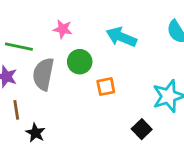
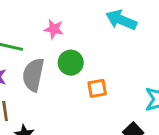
cyan arrow: (121, 37) -> (121, 20), moved

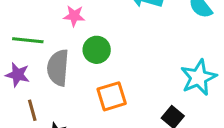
orange square: (97, 88) -> (112, 96), moved, size x1.4

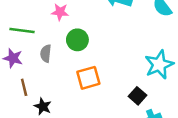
gray semicircle: (58, 68) -> (46, 53), size x0.6

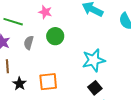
cyan star: (159, 65) -> (94, 60), moved
orange square: (88, 78) -> (48, 82), moved

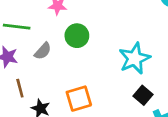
gray semicircle: (29, 43) -> (43, 51), turned -144

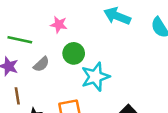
cyan star: (135, 58) -> (95, 77), moved

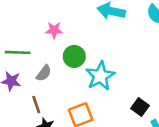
brown line: (17, 96) -> (36, 105), moved

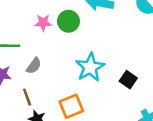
green circle: (74, 56) -> (68, 21), moved
black square: (140, 107) -> (128, 80), moved

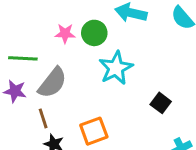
gray semicircle: (34, 66) -> (52, 83), size x1.6
cyan star: (90, 67) -> (116, 68), moved

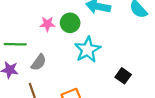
gray semicircle: (52, 83) -> (39, 62), size x0.7

